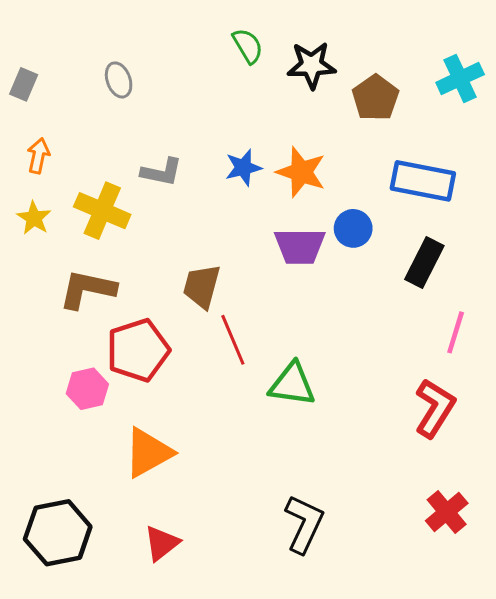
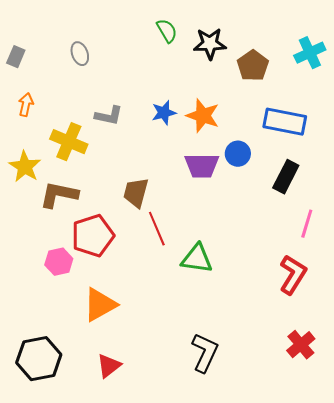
yellow star: (34, 218) -> (25, 167), moved, size x1.4

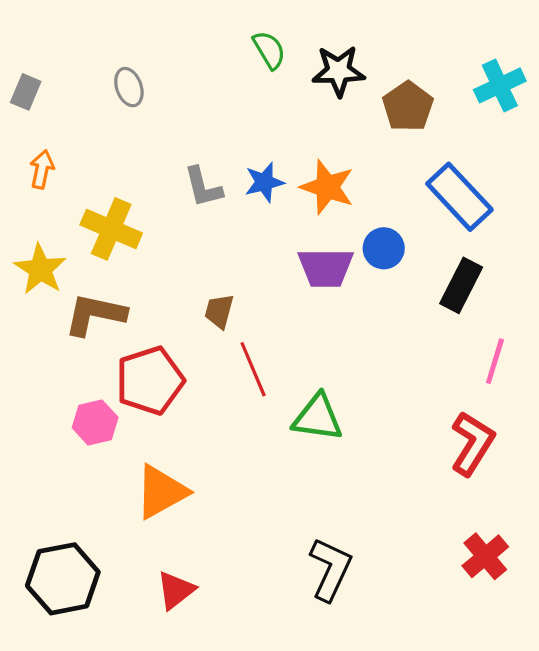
gray L-shape: (109, 116) -> (203, 187), moved, turned 64
blue rectangle: (285, 122) -> (459, 197), turned 36
brown trapezoid: (136, 193) -> (219, 311), size x0.7

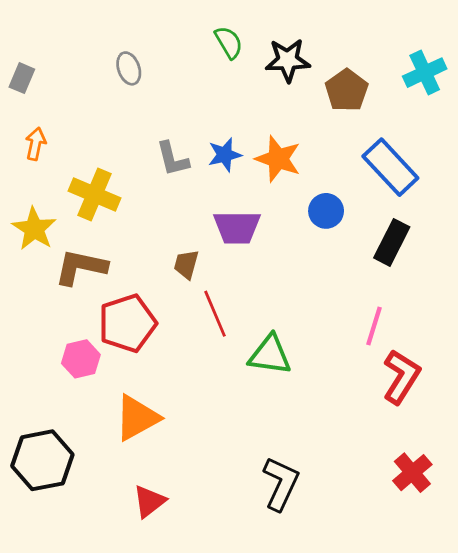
gray ellipse: (129, 87) -> (129, 68), moved
purple trapezoid: (326, 268) -> (237, 227), moved
pink line: (495, 361) -> (374, 326), moved
black hexagon: (63, 579) -> (42, 460), moved

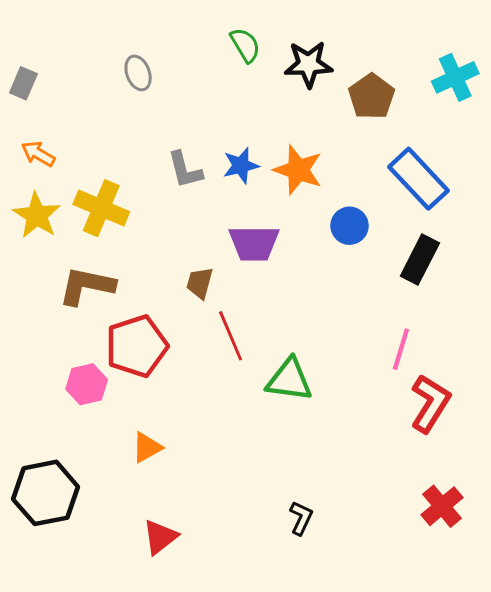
orange arrow: (36, 144) -> (38, 154), turned -72
yellow star: (34, 229) -> (37, 215), moved
orange triangle: (137, 418) -> (147, 447), size x0.6
black L-shape: (281, 484) -> (301, 518), size x0.6

